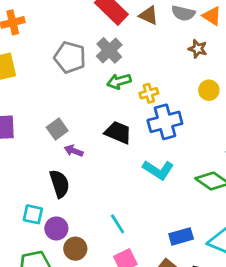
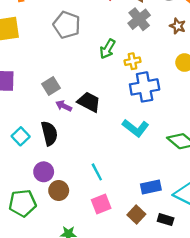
gray cross: (109, 50) -> (139, 19), moved
green arrow: (119, 81) -> (107, 49), turned -48
black trapezoid: (118, 132) -> (89, 102), moved
cyan square: (33, 214) -> (21, 136), moved, turned 30

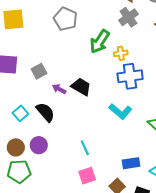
green arrow: (107, 49) -> (100, 42), size x1.4
gray square: (51, 86) -> (39, 71), moved
black semicircle: (49, 133) -> (45, 112), turned -30
brown circle: (59, 190) -> (16, 147), moved

